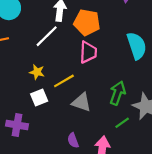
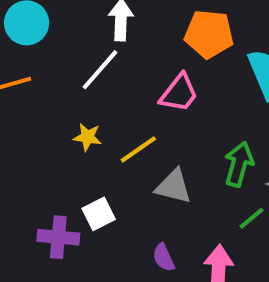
orange pentagon: (87, 22) -> (209, 34), moved
pink trapezoid: (88, 52) -> (179, 93), turned 40
white square: (39, 97) -> (99, 214), moved

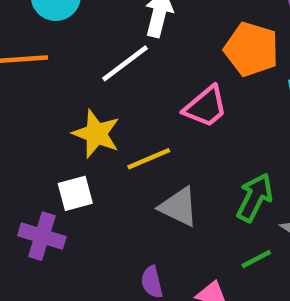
yellow star: (87, 137) -> (96, 134), size x1.5
white square: (99, 214) -> (75, 193), moved

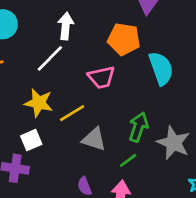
pink trapezoid: (206, 107) -> (101, 77), turned 36
green line: (256, 259) -> (128, 160), moved

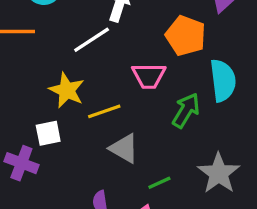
green arrow: (138, 127) -> (186, 110), moved

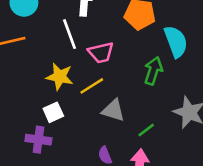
white line: (92, 40) -> (69, 34), turned -64
pink trapezoid: (149, 76) -> (101, 53), moved

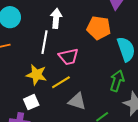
white line: (69, 34) -> (45, 42), turned 30
green arrow: (153, 71) -> (117, 81), moved

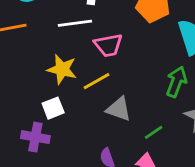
white line: (45, 42) -> (75, 23), turned 70

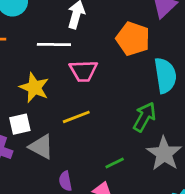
yellow line: (97, 81) -> (76, 117), moved
gray triangle: (119, 109) -> (41, 147), moved

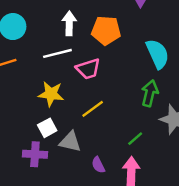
orange pentagon: (133, 39) -> (106, 30), moved

